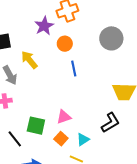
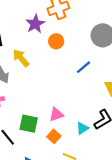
blue line: (74, 68) -> (84, 67), moved, turned 63
cyan triangle: (83, 139) -> (82, 128), moved

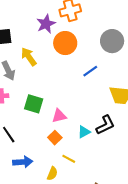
orange circle: (56, 41) -> (65, 43), size x1.5
green square: (29, 124) -> (34, 104), moved

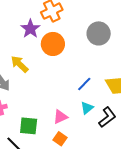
blue line: (90, 71) -> (84, 84), moved
green square: (34, 104) -> (29, 126), moved
cyan triangle: (84, 132) -> (87, 108), moved

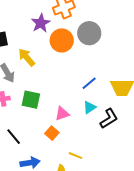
gray circle: (99, 33) -> (89, 33), moved
green square: (29, 126) -> (31, 100), moved
orange square: (60, 139) -> (52, 133), moved

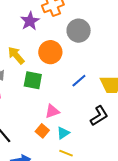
orange circle: (62, 40) -> (50, 52), moved
green square: (31, 100) -> (33, 80), moved
cyan triangle: (90, 107) -> (63, 133), moved

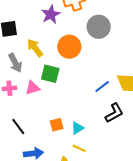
blue line: (79, 81) -> (102, 86), moved
pink triangle: (52, 111) -> (33, 88), moved
orange square: (42, 131) -> (57, 125), turned 32

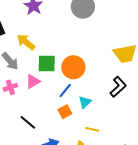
orange circle: (69, 47) -> (73, 67), moved
blue line: (102, 86) -> (65, 90), moved
cyan triangle: (77, 128) -> (85, 102), moved

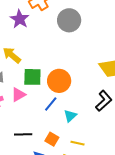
orange square: (65, 112) -> (52, 139), moved, turned -32
black line: (28, 122) -> (23, 134), moved, turned -42

